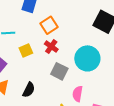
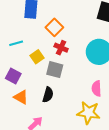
gray square: (59, 71) -> (55, 70), moved

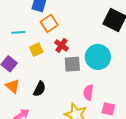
orange square: (54, 27) -> (49, 23), moved
gray square: (55, 70) -> (72, 64), moved, turned -30

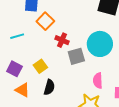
yellow square: (36, 50) -> (40, 66), moved

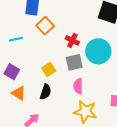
red cross: (62, 40) -> (72, 40), moved
yellow square: (40, 66) -> (49, 70), moved
pink semicircle: (98, 81) -> (78, 86), moved

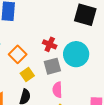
orange square: (45, 26) -> (18, 54), moved

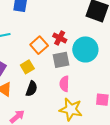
orange square: (18, 54) -> (39, 45), moved
yellow square: (27, 74) -> (27, 67), moved

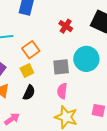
red cross: (60, 38) -> (66, 26), moved
orange square: (39, 45) -> (31, 50), moved

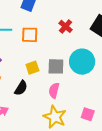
orange square: (31, 50) -> (30, 35), moved, turned 30
yellow square: (27, 71) -> (32, 68), moved

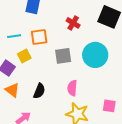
gray square: (56, 66) -> (63, 56), moved
yellow square: (32, 68) -> (24, 56), moved

